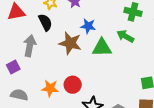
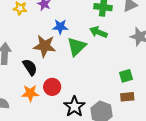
black semicircle: (45, 22) -> (30, 67), moved
green triangle: (102, 48) -> (77, 47), turned -35

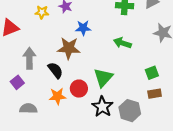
green arrow: (98, 32) -> (122, 43), moved
green triangle: (77, 47) -> (103, 78), moved

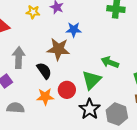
green arrow: (122, 43) -> (110, 62), moved

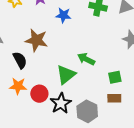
blue star: (74, 30) -> (63, 15), moved
red circle: (67, 90) -> (39, 94), moved

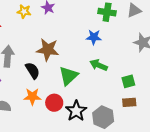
blue star: (63, 15) -> (94, 37), moved
green triangle: (66, 75) -> (68, 76), moved

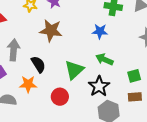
brown star: (48, 50) -> (51, 31), moved
orange star: (32, 97) -> (28, 84), moved
black star: (76, 111) -> (99, 86), moved

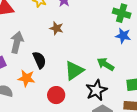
brown star: (51, 31) -> (56, 28), size x0.6
blue star: (100, 31) -> (123, 36), moved

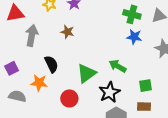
gray arrow: (17, 42) -> (32, 36), moved

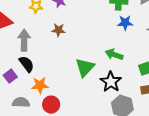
black semicircle: (51, 64) -> (27, 64), moved
red circle: (69, 99) -> (51, 105), moved

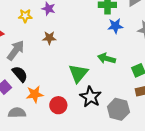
gray arrow: (24, 40) -> (16, 50), turned 40
black star: (111, 82) -> (90, 97), moved
red circle: (51, 105) -> (58, 105), moved

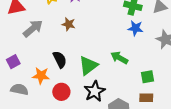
black semicircle: (20, 74) -> (60, 59), moved

